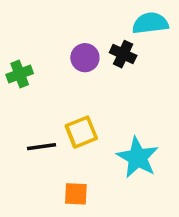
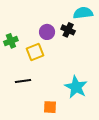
yellow square: (81, 132) -> (35, 52), moved
orange square: (76, 194) -> (50, 107), moved

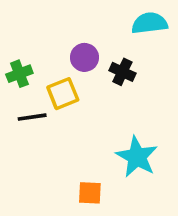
black cross: (68, 30) -> (122, 72), moved
black line: (23, 81) -> (32, 117), moved

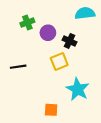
green cross: (19, 74) -> (27, 22), moved
yellow square: (63, 94) -> (59, 62), moved

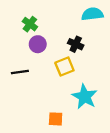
green cross: (27, 22) -> (30, 24), turned -32
purple circle: (48, 33) -> (38, 44), moved

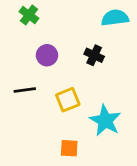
green cross: (30, 24) -> (29, 15), moved
yellow square: (64, 66) -> (68, 100), moved

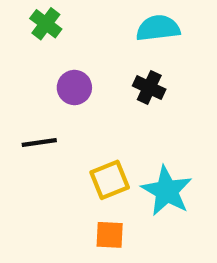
cyan semicircle: (115, 18) -> (158, 28), moved
yellow square: (68, 100) -> (110, 180), moved

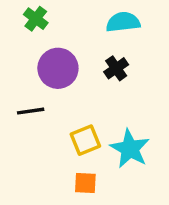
purple circle: (74, 88) -> (58, 68), size x1.5
black cross: (149, 88) -> (116, 68), turned 30

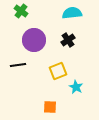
yellow square: (85, 140) -> (58, 71), moved
cyan star: (130, 149) -> (76, 87), size x0.6

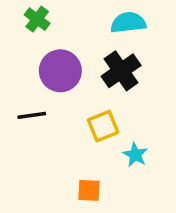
black cross: (68, 40) -> (121, 71), size x1.5

